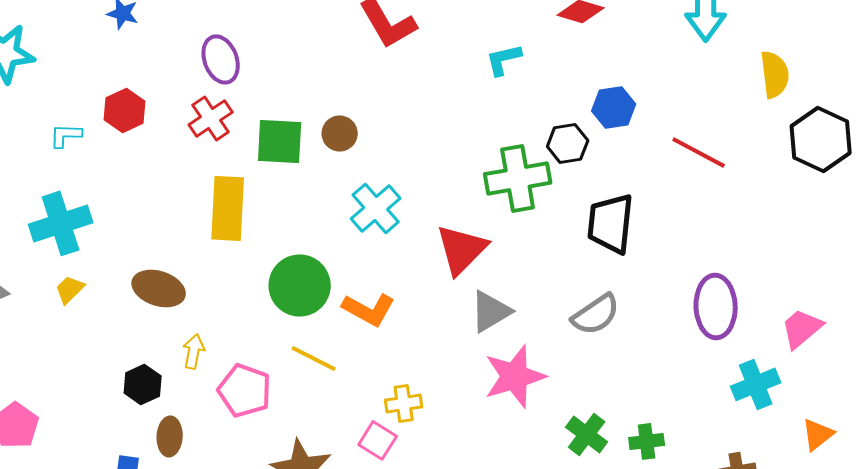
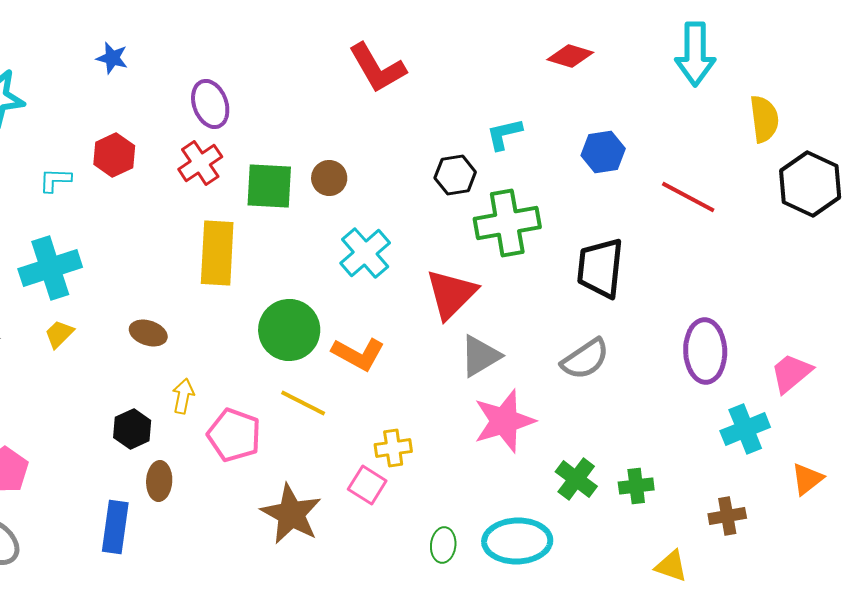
cyan L-shape: (504, 59) -> (504, 134), moved
black hexagon: (568, 143) -> (455, 175), moved
brown ellipse: (159, 288) -> (148, 333), size x0.7

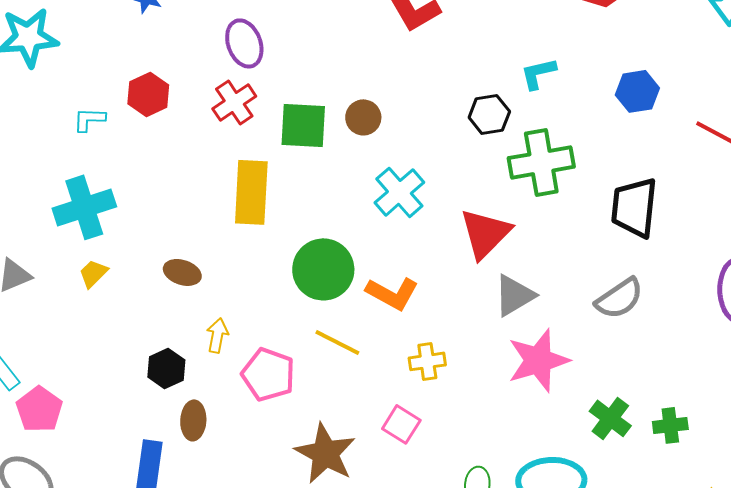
yellow cross: (393, 448) -> (427, 361), moved

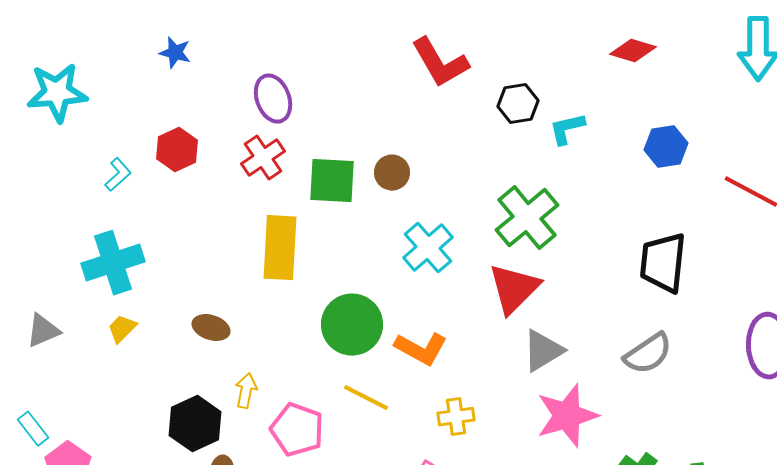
black hexagon: (489, 114) -> (518, 104), moved
cyan L-shape: (89, 119) -> (118, 175), turned 136
green cross: (541, 162) -> (527, 218), moved, turned -30
black hexagon: (166, 368) -> (195, 424), size x1.4

